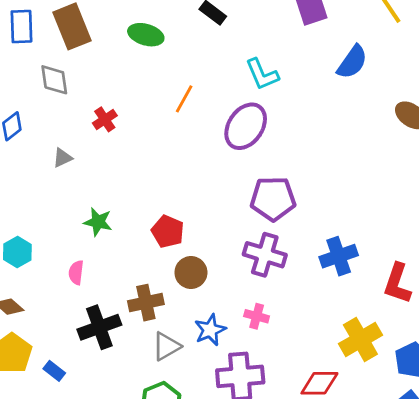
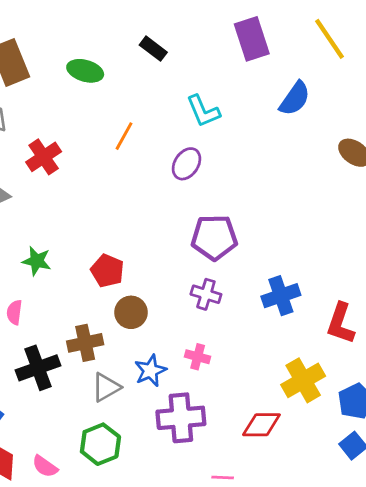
red cross: (105, 119) -> (44, 157), size x1.4
purple ellipse: (246, 126) -> (186, 164), size x0.7
purple cross: (265, 255) -> (206, 294), size x0.7

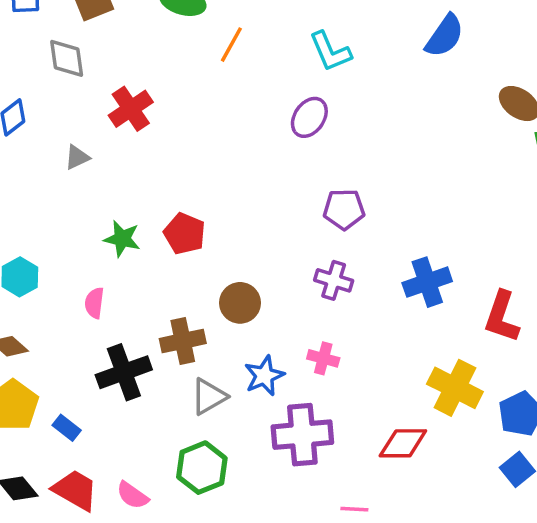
orange line: (124, 136) -> (231, 45), moved
purple pentagon: (214, 237) -> (344, 209), size x0.7
red pentagon: (107, 271) -> (185, 234), moved
yellow cross: (303, 380) -> (455, 388), turned -33

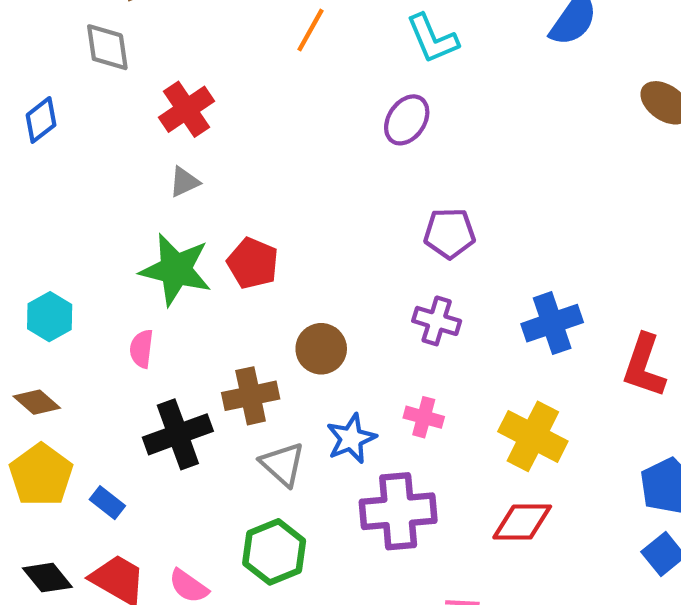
gray triangle: (77, 157) -> (184, 182), moved
green star: (122, 239) -> (176, 270), size x1.6
yellow cross: (455, 388) -> (533, 436), moved
gray triangle: (209, 397) -> (283, 464), turned -48

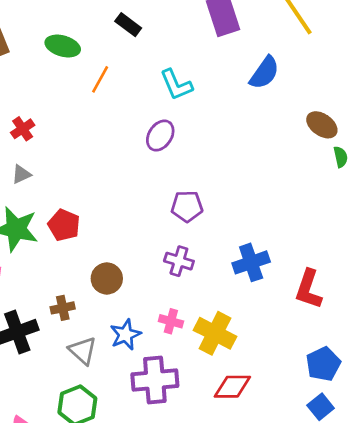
red cross: (186, 109) -> (23, 129), size x0.7
brown cross: (251, 396) -> (63, 308), size x0.7
yellow cross: (533, 436) -> (215, 333), moved

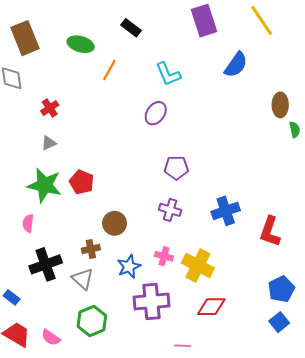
brown ellipse: (322, 125) -> (280, 105), turned 55
brown cross: (63, 308) -> (91, 249), moved
gray triangle: (83, 351) -> (83, 279), moved

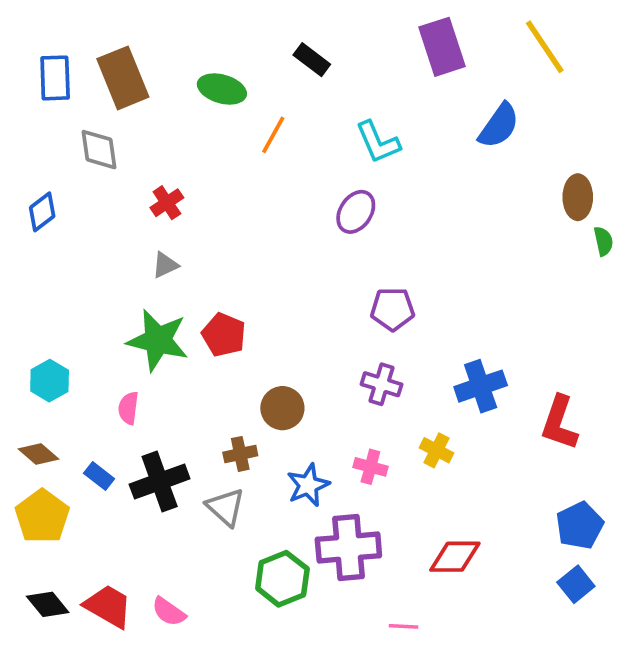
yellow cross: (198, 265) -> (437, 450), moved, size x0.6
blue rectangle: (12, 297) -> (99, 476), moved
green hexagon: (92, 321) -> (282, 579), moved

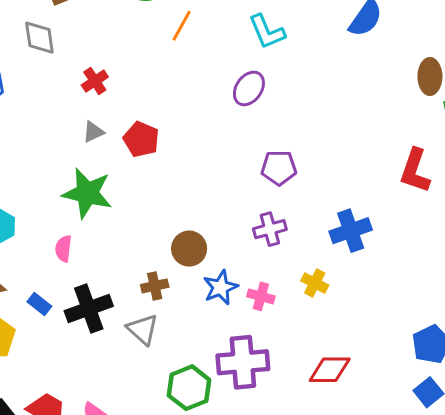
red pentagon: (224, 335) -> (141, 139), moved
purple cross: (381, 384) -> (270, 229), turned -32
red L-shape: (559, 423) -> (415, 171), moved
blue star: (308, 485) -> (220, 287), moved

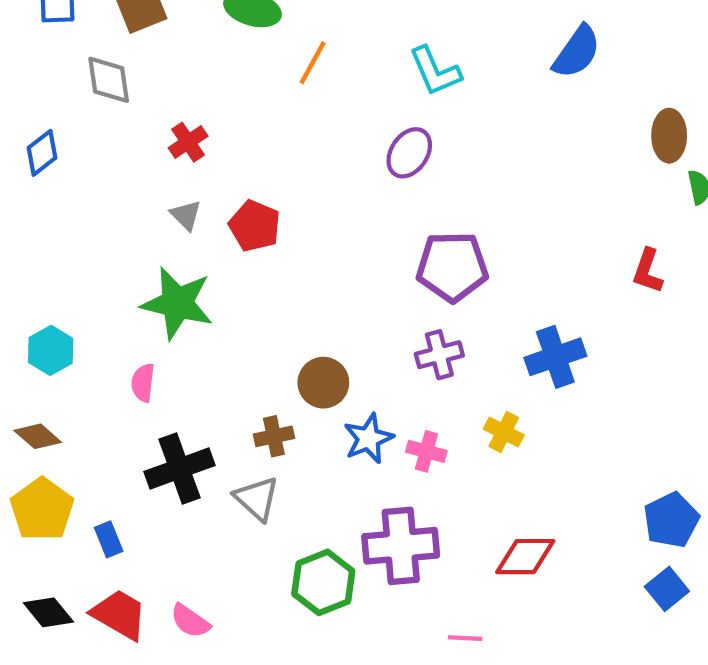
gray triangle: (93, 132) -> (186, 215), turned -50
purple pentagon: (279, 168) -> (452, 267), size x1.4
red L-shape: (415, 171) -> (648, 271), size x0.7
blue rectangle: (39, 304) -> (109, 539), moved, turned 30

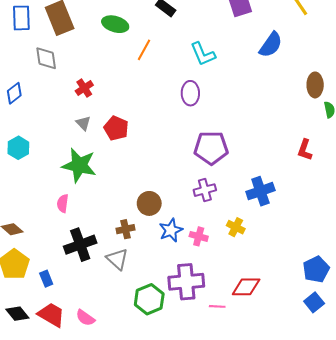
purple ellipse: (409, 153) -> (190, 93), turned -35
cyan hexagon: (51, 350) -> (18, 148), moved
pink line: (465, 638) -> (217, 306), moved

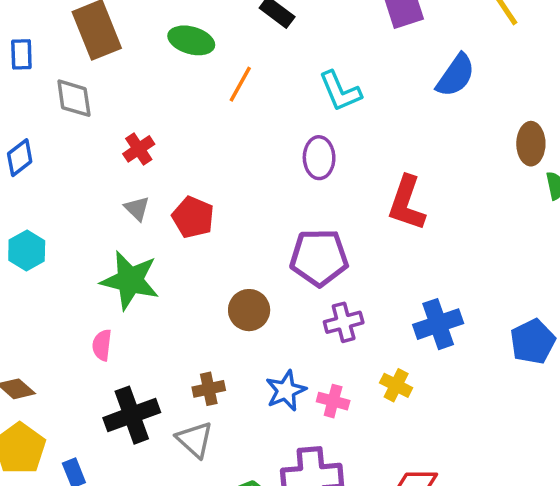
blue rectangle: (21, 18) -> (21, 54), moved, size x0.7
purple pentagon: (211, 148) -> (319, 257), moved
red L-shape: (305, 150) -> (407, 203), moved, size x1.5
brown circle: (149, 203) -> (249, 310), moved
blue pentagon: (316, 269) -> (533, 342), moved

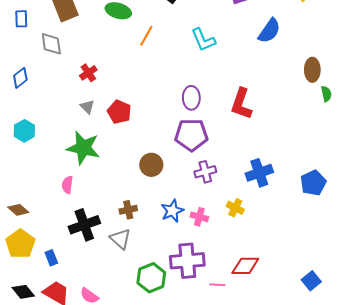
purple ellipse: (319, 158) -> (191, 98), moved

